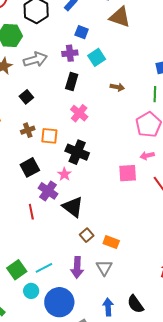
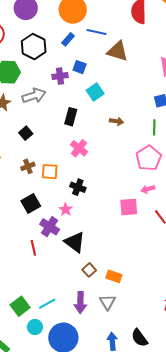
purple cross: (70, 53) -> (60, 76), moved
black cross: (77, 152) -> (78, 187), size x0.7

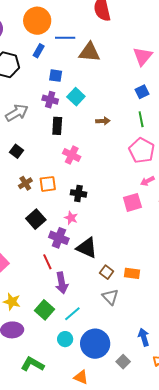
purple cross: (60, 76) -> (50, 100), moved, turned 35
gray triangle: (107, 302) -> (110, 297), moved
purple arrow: (80, 303) -> (62, 283), moved
green square: (20, 306) -> (45, 310), moved

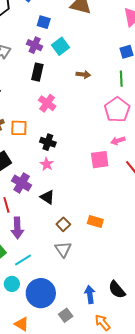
pink star: (71, 218) -> (47, 164), moved
black triangle: (87, 248) -> (47, 197), size x0.7
orange rectangle: (132, 273) -> (95, 222), moved

